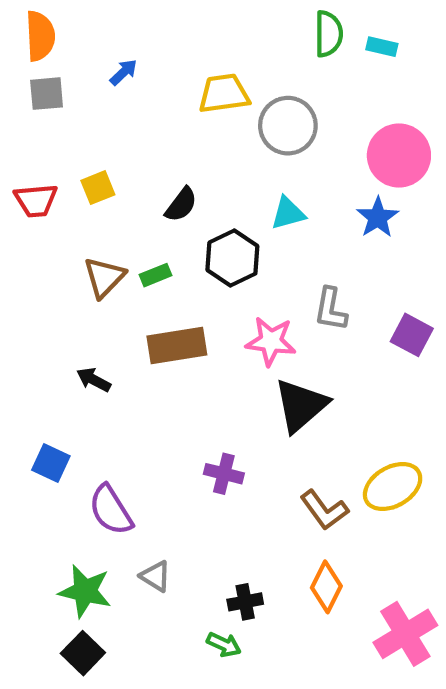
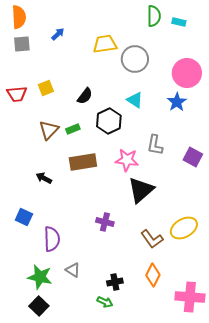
cyan triangle: (288, 213) -> (135, 100), turned 48
purple semicircle: (111, 510) -> (52, 239), turned -150
pink cross: (405, 634) -> (190, 297), turned 36

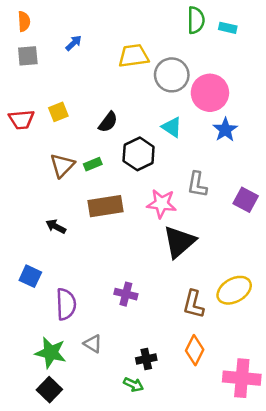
orange semicircle: (19, 17) -> (24, 21), size x0.7
pink circle: (187, 73) -> (210, 93), moved
purple cross: (105, 222) -> (126, 294), moved
brown L-shape: (152, 239) -> (193, 304), turned 50

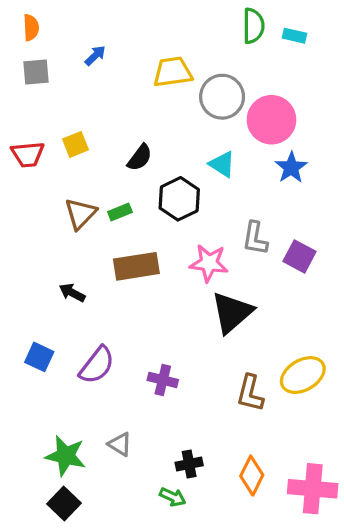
purple square: (246, 200) -> (299, 256), moved
purple semicircle: (66, 304) -> (97, 365), moved, turned 40
orange diamond: (195, 350) -> (252, 476), moved

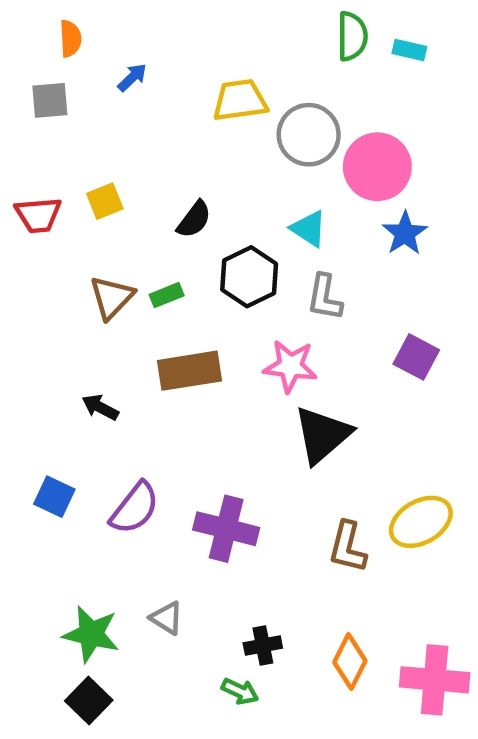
orange semicircle: (31, 27) -> (70, 39), moved
gray L-shape: (255, 238) -> (325, 297), moved
purple cross: (163, 380) -> (226, 529), size x1.5

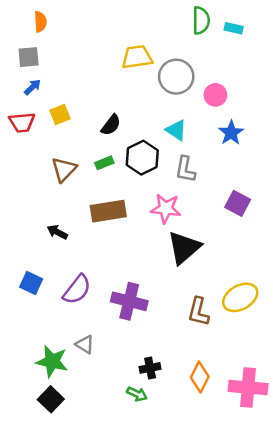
blue arrow: (132, 77) -> (33, 87), moved
pink circle: (377, 167) -> (215, 95), size x0.6
green rectangle: (167, 295) -> (104, 163), moved
gray triangle: (167, 618) -> (85, 344), moved

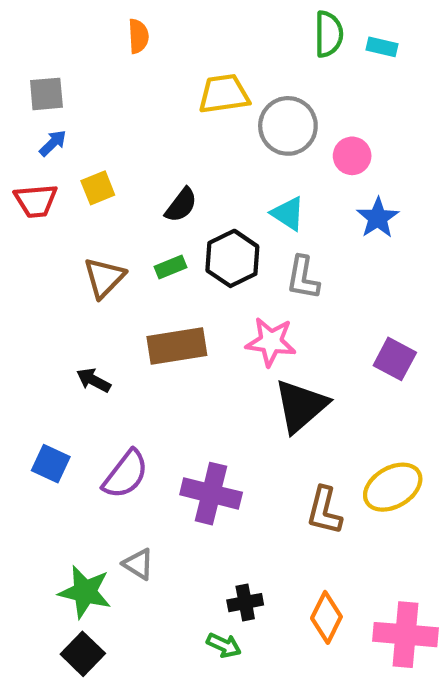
orange semicircle: (40, 22) -> (138, 36), moved
purple square: (238, 203) -> (395, 359), moved

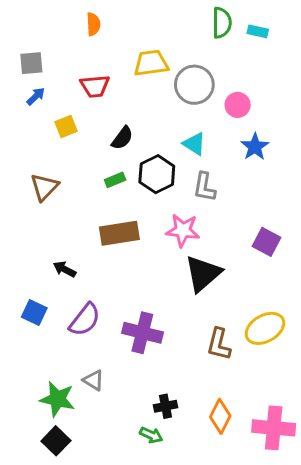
red trapezoid: (36, 201) -> (95, 86), moved
brown triangle: (104, 278) -> (44, 187), moved
black arrow: (93, 380) -> (65, 269), moved

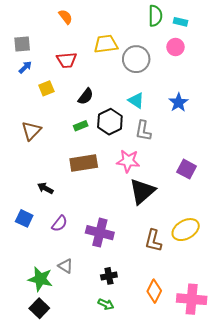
orange semicircle: (93, 24) -> (66, 17), turned -35
pink circle: (238, 105) -> (175, 47), moved
purple semicircle: (85, 320) -> (60, 224), size x0.7
black cross: (165, 406) -> (109, 276), moved

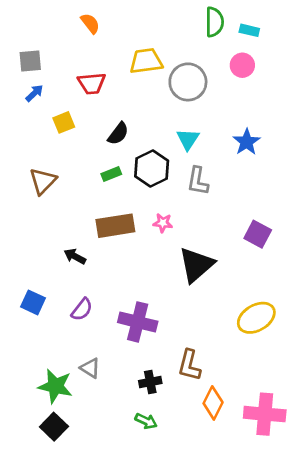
cyan triangle: (136, 100) -> (188, 139), turned 30
pink star: (128, 161) -> (163, 223), moved, size x0.6
black arrow: (45, 188) -> (75, 256), moved
brown L-shape: (153, 241) -> (189, 365), moved

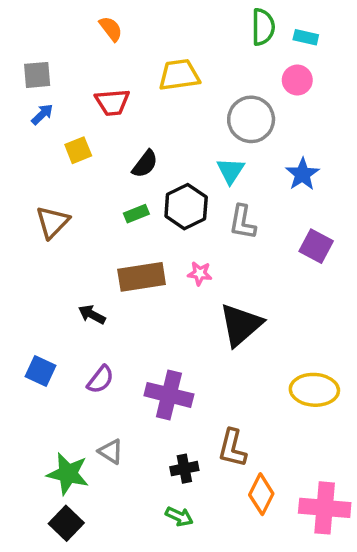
gray circle: (188, 82) -> (251, 119), moved
purple square: (258, 234) -> (316, 246), moved
yellow ellipse: (256, 318) -> (314, 390), turned 33

